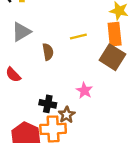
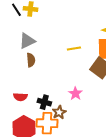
brown semicircle: (48, 52) -> (31, 60), moved
red semicircle: (13, 75) -> (20, 97), moved, turned -48

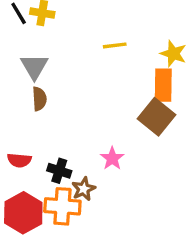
gray triangle: (27, 41) -> (34, 67), turned -36
yellow line: (74, 48) -> (115, 45), moved

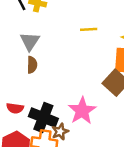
pink star: (112, 158) -> (82, 111), size x1.6
black cross: (59, 171) -> (43, 117), size x1.6

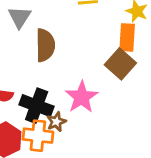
brown semicircle: (32, 65) -> (45, 45), moved, size x1.6

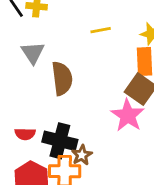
pink star: (82, 97) -> (128, 115), moved

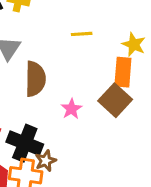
pink star: (128, 115) -> (71, 109), moved, size x0.6

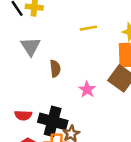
brown semicircle: (35, 79) -> (55, 69), size x0.6

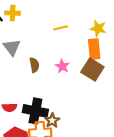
pink star: (87, 89) -> (62, 66), moved

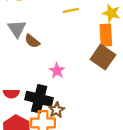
brown semicircle: (34, 65) -> (32, 41), moved, turned 136
pink star: (62, 66) -> (57, 71), moved

